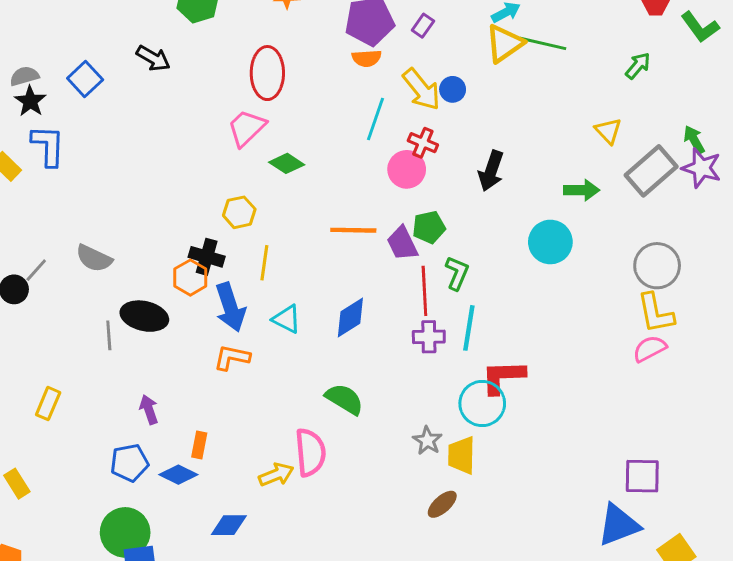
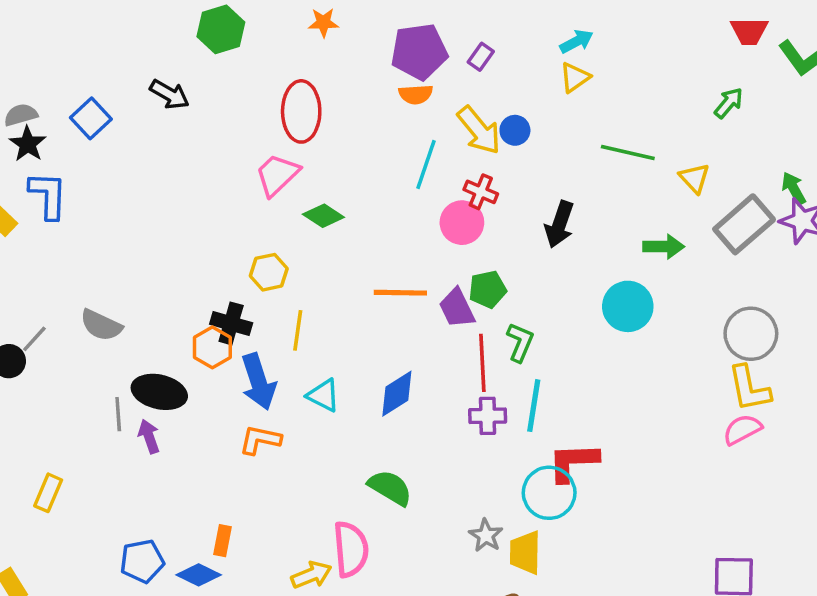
yellow triangle: (504, 43) -> (575, 77), size x0.7
green line: (543, 43) -> (628, 153), moved
purple arrow: (149, 409) -> (149, 436), moved

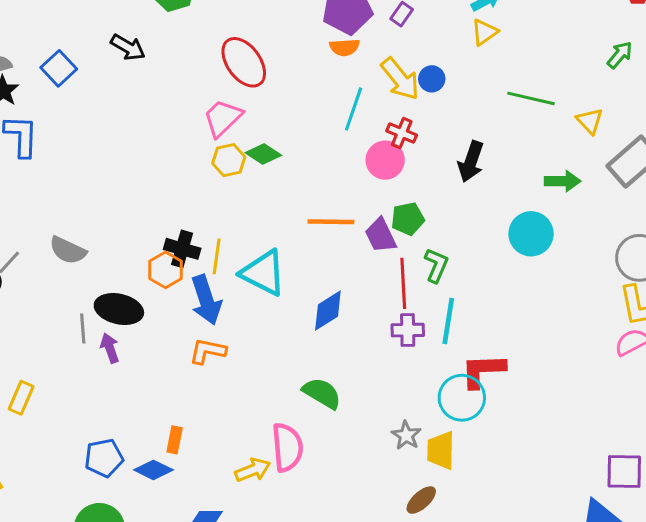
red ellipse: (301, 111) -> (244, 62), turned -36
yellow hexagon: (269, 272) -> (229, 160), moved
yellow line: (298, 330) -> (217, 256), moved
cyan triangle: (323, 395) -> (263, 273), moved, size x1.6

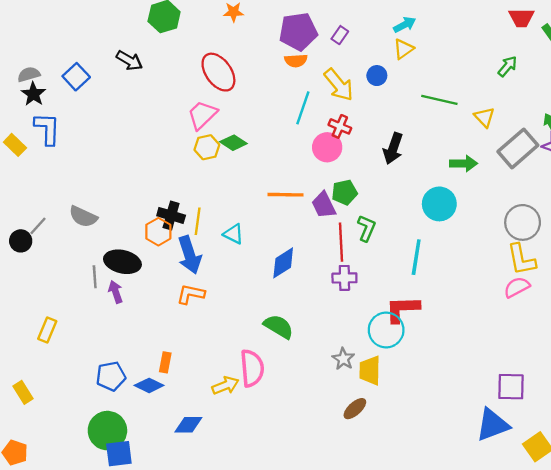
blue circle: (432, 79) -> (377, 76), moved
cyan triangle: (263, 273) -> (233, 234), size x0.6
cyan line: (448, 321) -> (416, 257), moved

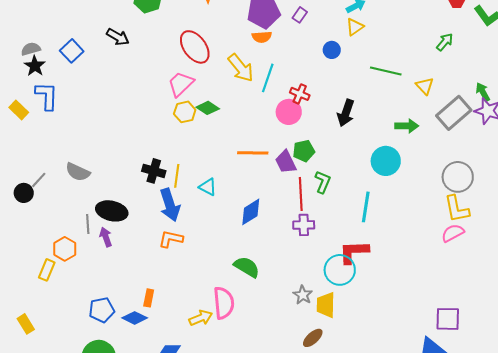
yellow arrow: (339, 85) -> (241, 68), moved
orange hexagon: (158, 232) -> (65, 249), moved

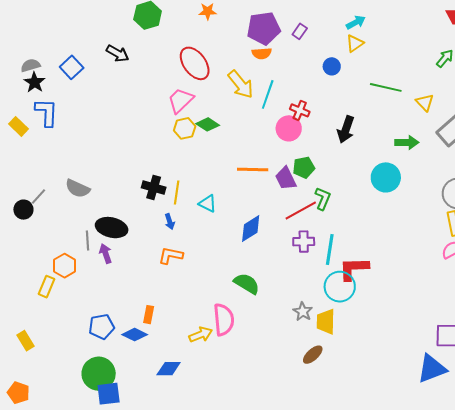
red line: (301, 194) -> (301, 211), turned 64
blue arrow: (170, 205) -> (170, 222), size x0.5
cyan line: (366, 207) -> (330, 250), moved

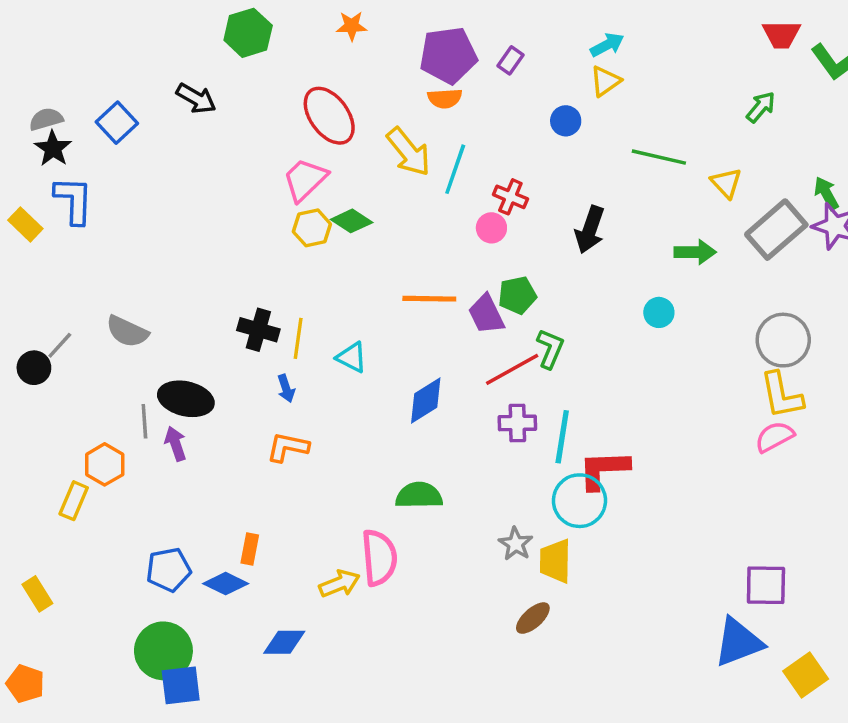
pink circle: (289, 128) -> (491, 228), size x0.7
cyan circle: (386, 177) -> (659, 312), size x0.6
green semicircle: (247, 284) -> (419, 495), turned -32

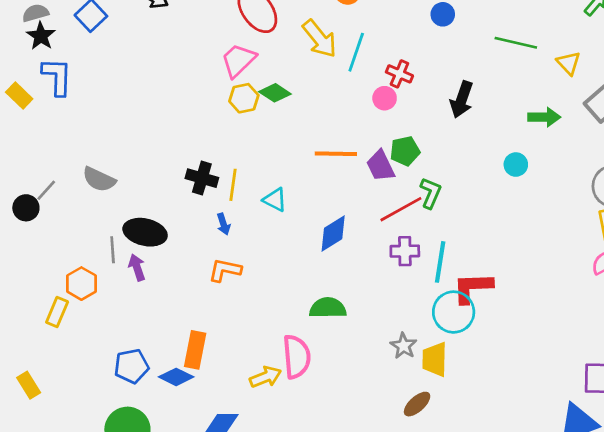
orange rectangle: (250, 549) -> (195, 350), size x1.5

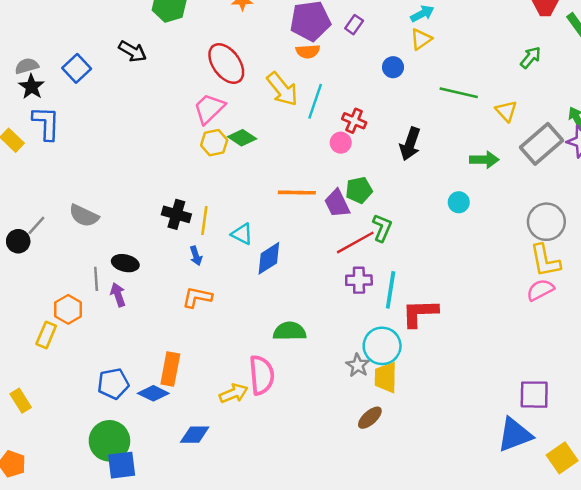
black ellipse: (145, 232) -> (125, 263), size x0.7
blue diamond: (333, 234) -> (269, 258), moved
cyan circle: (454, 312) -> (382, 346), moved

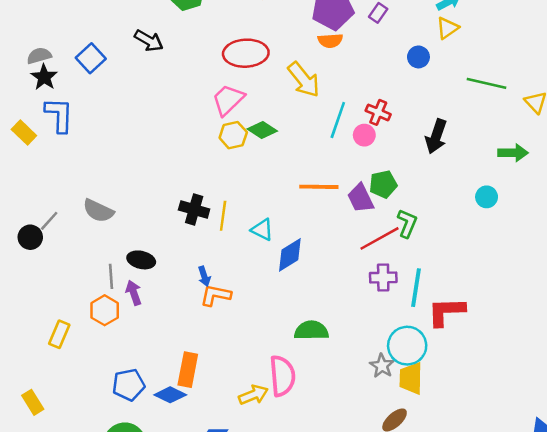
red ellipse: (226, 64) -> (246, 53), turned -57
cyan line: (315, 101) -> (338, 120), moved
blue arrow: (196, 256) -> (204, 276), moved
orange hexagon: (68, 309) -> (105, 310), moved

